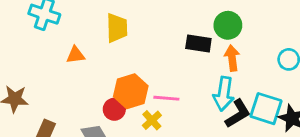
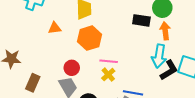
orange hexagon: (131, 91) -> (89, 38), moved
pink line: (166, 98) -> (109, 61), moved
red circle: (114, 109) -> (72, 68), moved

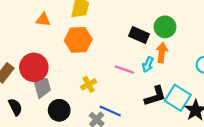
cyan arrow: (159, 56) -> (148, 65), moved, size x0.6
pink line: (109, 61) -> (124, 70), moved
red circle: (72, 68) -> (34, 67), moved, size x1.6

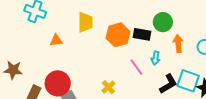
orange hexagon: (78, 40) -> (118, 35), moved
orange arrow: (162, 53) -> (178, 44), moved
pink line: (124, 70) -> (136, 67), turned 48

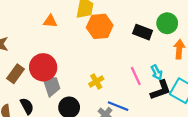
orange hexagon: (118, 35) -> (100, 26), moved
cyan arrow: (156, 58) -> (157, 72), moved, turned -48
pink line: (136, 67) -> (136, 76), moved

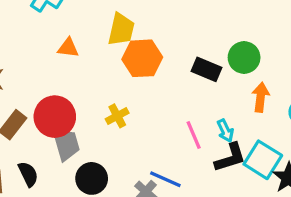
yellow cross: (96, 81) -> (117, 116), moved

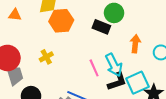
green circle: (244, 57) -> (114, 13), moved
cyan arrow: (225, 131) -> (114, 65), size x1.6
cyan square: (263, 160) -> (137, 83), turned 35

